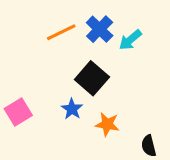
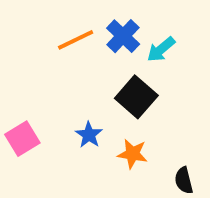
black square: (92, 78) -> (136, 97), moved

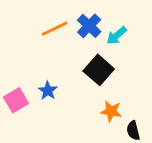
blue star: (89, 135) -> (48, 91), moved
orange star: (133, 154) -> (111, 111), moved

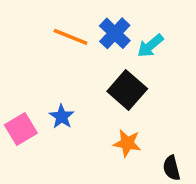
orange line: (55, 29) -> (71, 37), turned 48
orange star: (111, 111) -> (127, 143), moved

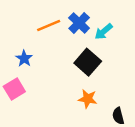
orange line: (71, 37) -> (49, 25), turned -45
blue star: (62, 117) -> (24, 58), moved

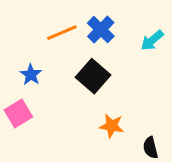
cyan arrow: (104, 32) -> (152, 40), moved
black square: (88, 62) -> (93, 76), moved

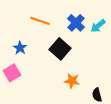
blue cross: (101, 30) -> (76, 23), moved
orange line: (62, 33) -> (40, 21), turned 42

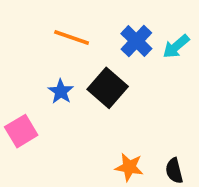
blue star: (20, 48) -> (61, 91), moved
orange star: (72, 81) -> (129, 167), moved

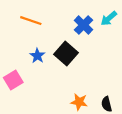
orange line: (72, 37) -> (31, 21), moved
cyan arrow: (176, 46) -> (109, 18), moved

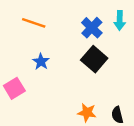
cyan arrow: (109, 18) -> (120, 20), turned -49
black square: (66, 54) -> (94, 59), moved

